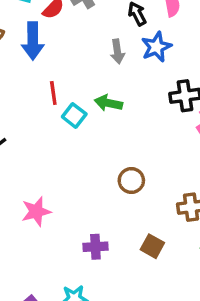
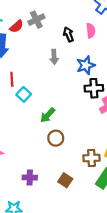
blue star: (156, 47) -> (86, 65), moved
green arrow: (108, 103) -> (48, 115), moved, turned -63

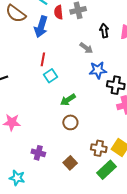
red semicircle: (16, 26) -> (59, 12), turned 112
gray arrow: (54, 57) -> (86, 48), turned -64
blue star: (86, 65) -> (98, 70), moved

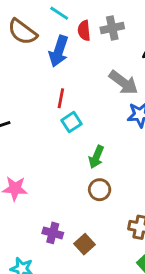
gray arrow: (86, 48) -> (124, 83), size x1.5
green arrow: (68, 100) -> (96, 157), turned -35
brown square: (70, 163) -> (84, 244), moved

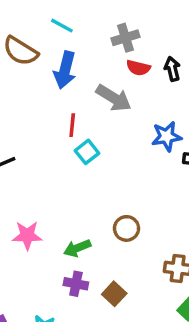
red semicircle: (84, 31) -> (138, 68), moved, turned -66
gray arrow: (124, 83) -> (114, 98), moved
green arrow: (96, 157) -> (77, 248), moved, turned 50

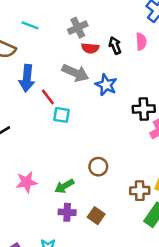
blue arrow: (65, 70) -> (27, 78), moved
red line: (72, 125) -> (48, 97), turned -35
blue star: (167, 136) -> (106, 85), moved, turned -30
cyan square: (87, 152) -> (61, 115), turned -35

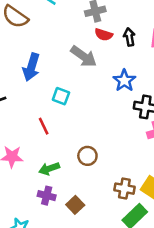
blue arrow: (27, 78) -> (31, 67), moved
blue star: (106, 85) -> (124, 81), moved
red line: (48, 97) -> (44, 126), moved

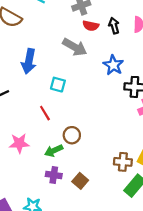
brown circle: (87, 156) -> (72, 135), moved

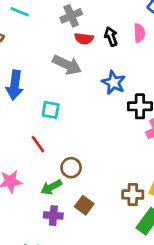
brown square: (80, 181) -> (84, 205), moved

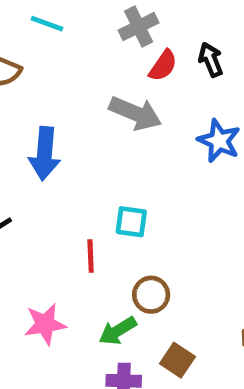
red semicircle: (84, 39) -> (163, 66), turned -60
cyan square: (51, 110) -> (131, 222), moved
red line: (38, 144) -> (91, 256), turned 36

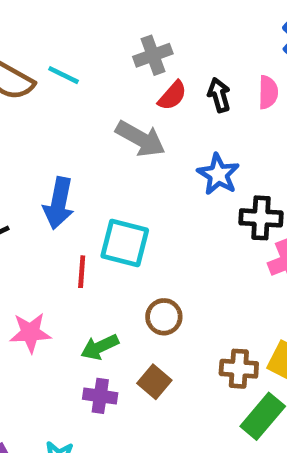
cyan line: (47, 24) -> (64, 75), moved
blue arrow: (45, 154) -> (59, 203), moved
cyan square: (131, 222) -> (125, 243), size x1.5
brown circle: (151, 295) -> (164, 317), moved

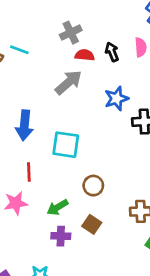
red semicircle: (172, 96) -> (85, 55), turned -120
gray arrow: (140, 139) -> (68, 82), turned -64
blue star: (218, 174) -> (116, 99), turned 30
red line: (82, 272) -> (29, 172), moved

